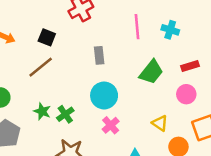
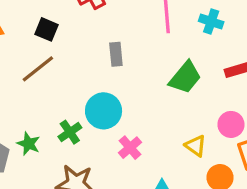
pink circle: (186, 94) -> (231, 124), moved
cyan circle: (104, 95) -> (104, 111), moved
green star: (42, 111) -> (29, 144), moved

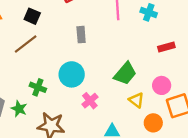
green trapezoid: (185, 77) -> (125, 73), moved
green cross: (70, 132) -> (38, 87), moved, turned -35
green star: (29, 144) -> (19, 109), moved

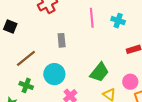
black square: (32, 16) -> (10, 27), moved
brown line: (26, 44) -> (26, 58), moved

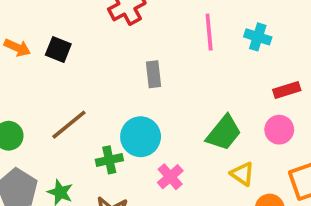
brown line: (26, 58) -> (69, 125), moved
pink circle: (130, 82) -> (279, 130), moved
green cross: (26, 85) -> (109, 160), moved, turned -32

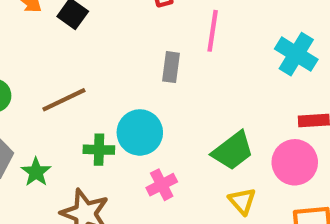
pink line: (209, 32) -> (213, 31), moved
cyan cross: (258, 37) -> (296, 54), size x1.4
pink circle: (279, 130) -> (295, 162), size x1.4

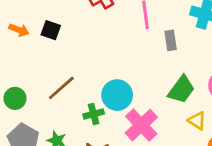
gray rectangle: (171, 67) -> (171, 40), moved
pink cross: (162, 185) -> (141, 125), size x1.6

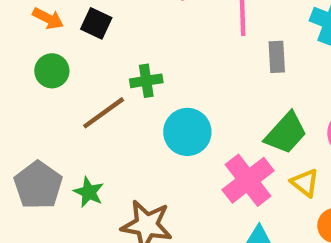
green circle: (15, 98) -> (52, 71), moved
green cross: (94, 114) -> (146, 81), moved
pink cross: (141, 125) -> (248, 180), moved

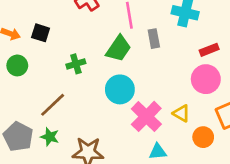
brown line: (104, 113) -> (53, 105), moved
cyan circle: (187, 132) -> (120, 89), moved
green trapezoid: (286, 133) -> (119, 49), moved

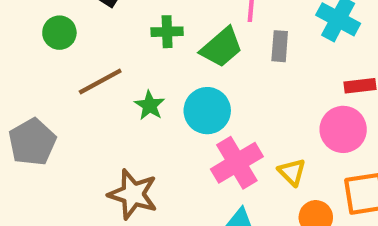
green cross: (76, 64) -> (167, 32), moved
brown line: (53, 105) -> (100, 82), moved
green star: (50, 137) -> (150, 105), moved

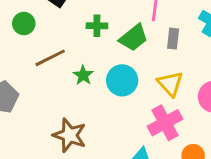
pink cross: (237, 163) -> (165, 123), moved
yellow triangle: (292, 172) -> (170, 84), moved, size x1.4

